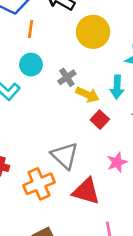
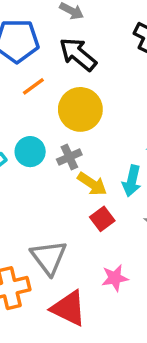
orange line: (31, 29) -> (33, 86), turned 36
yellow circle: (93, 32) -> (80, 109), moved
cyan circle: (31, 65) -> (30, 152), moved

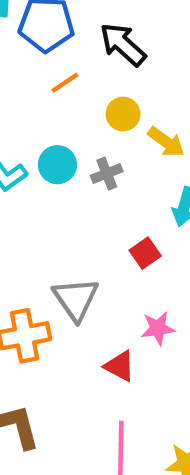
yellow circle: (80, 109) -> (123, 114), size x0.6
yellow arrow: (92, 184) -> (166, 142), moved
red triangle: (69, 308) -> (120, 366), moved, size x0.7

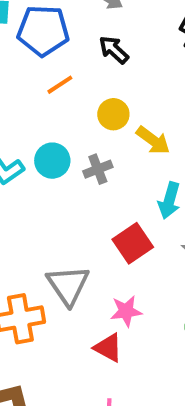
black arrow: (123, 44) -> (114, 50), size x0.7
red square: (145, 253) -> (133, 243), size x1.4
pink star: (158, 328) -> (126, 311), moved

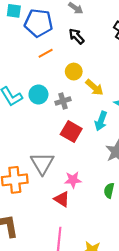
red square: (133, 243) -> (71, 131), moved, turned -30

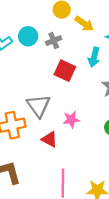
red triangle: (62, 199) -> (49, 139), moved

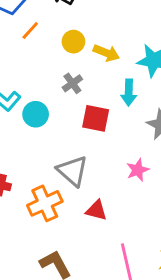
cyan circle: (28, 36) -> (36, 114), moved
pink star: (71, 120) -> (138, 170), moved

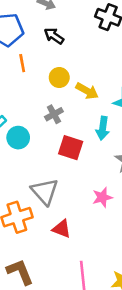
orange line: (30, 30) -> (22, 63), turned -60

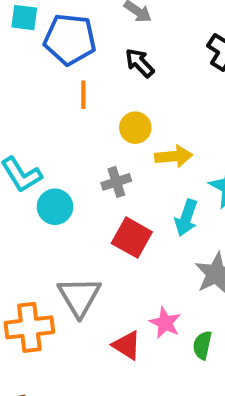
yellow arrow: (87, 91) -> (174, 156), turned -45
pink star: (102, 197) -> (165, 323), turned 30
red triangle: (62, 229) -> (127, 345), moved

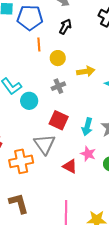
black arrow: (140, 63) -> (65, 27), turned 77
yellow circle: (135, 128) -> (58, 58), moved
cyan arrow: (186, 218) -> (87, 127), moved
red square: (132, 238) -> (59, 120), moved

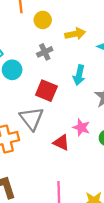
cyan arrow: (87, 127) -> (79, 75), moved

